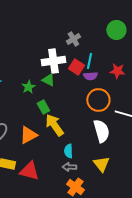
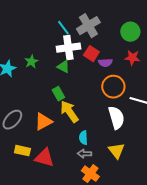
green circle: (116, 30) -> (130, 32), moved
gray cross: (73, 39) -> (88, 26), size x1.6
cyan line: (89, 61) -> (63, 28), moved, turned -49
green star: (28, 87) -> (31, 62), moved

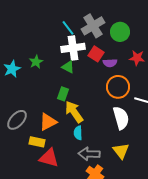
green circle: (130, 32) -> (120, 32), moved
green rectangle: (58, 94) -> (63, 94), turned 48
cyan semicircle: (83, 138) -> (78, 133), moved
yellow rectangle: (22, 151) -> (37, 142), moved
gray arrow: (84, 154) -> (89, 154), size x1.5

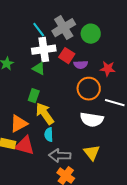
red star: (137, 58) -> (108, 69), moved
white semicircle: (121, 118) -> (92, 120), turned 115
red triangle: (49, 158) -> (25, 146), moved

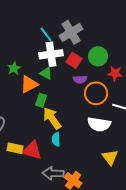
green circle: (91, 34) -> (98, 56), moved
purple semicircle: (81, 65) -> (80, 79), moved
orange triangle: (19, 124) -> (29, 84), moved
yellow triangle: (92, 153) -> (110, 157), moved
gray arrow: (60, 156) -> (53, 173), moved

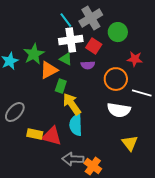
green circle: (98, 56) -> (118, 32), moved
green star: (14, 68) -> (34, 54), size x1.5
purple semicircle: (80, 79) -> (88, 65), moved
cyan semicircle: (56, 139) -> (76, 125), size x1.5

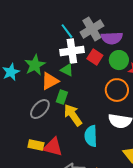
green circle: (118, 32) -> (119, 60), moved
purple semicircle: (88, 65) -> (112, 38), moved, size x1.5
gray ellipse: (15, 112) -> (40, 109), moved
cyan semicircle: (76, 125) -> (91, 136), moved

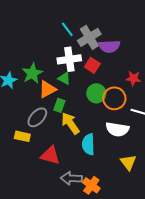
cyan line: (67, 31) -> (67, 29), moved
green circle: (119, 60) -> (96, 93), moved
yellow rectangle: (36, 145) -> (22, 136), moved

